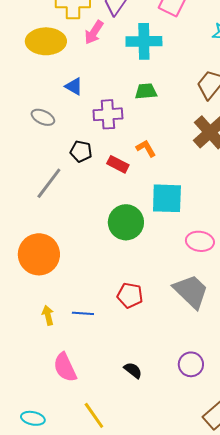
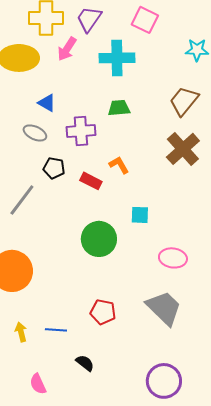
gray ellipse: (43, 117) -> (35, 133), moved
cyan square: (167, 198) -> (140, 215), size x0.6
purple circle: (191, 364) -> (164, 381), size x1.4
pink semicircle: (65, 367) -> (38, 384), size x0.7
black semicircle: (133, 370) -> (85, 363), moved

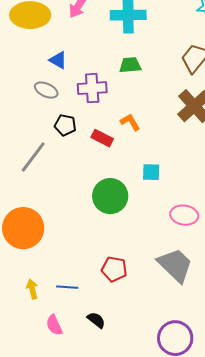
pink semicircle: (38, 384) -> (54, 325), moved

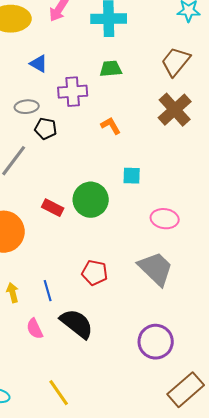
gray ellipse: (46, 90) -> (27, 107), moved, turned -30
red rectangle: (102, 138) -> (53, 208), moved
blue line: (67, 287) -> (48, 291), turned 70
black semicircle: (96, 320) -> (77, 324), size x1.8

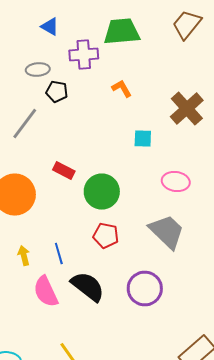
green trapezoid: (111, 69) -> (122, 32), size x1.6
brown cross: (175, 110) -> (187, 108), moved
green circle: (91, 200) -> (102, 192), moved
pink semicircle: (35, 329) -> (46, 292), size x1.5
purple circle: (156, 342) -> (145, 288), moved

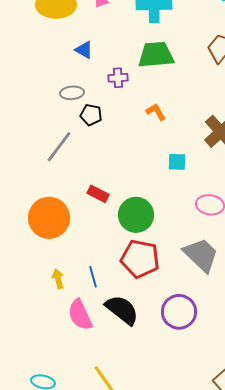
purple cross: (84, 54) -> (118, 78), size x0.7
red pentagon: (106, 236) -> (140, 259), size x1.5

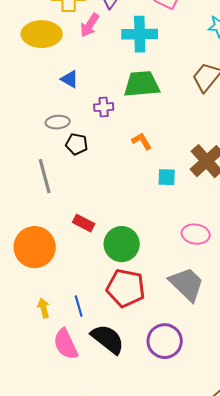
gray line: (59, 147) -> (45, 176), turned -52
cyan square: (177, 162) -> (167, 177), moved

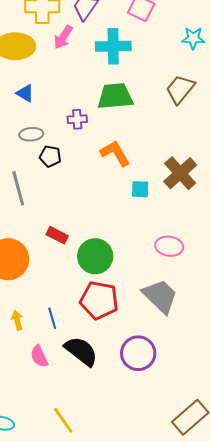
blue triangle: (70, 79) -> (25, 93), moved
orange L-shape: (142, 141) -> (115, 153), size x1.5
pink semicircle: (66, 344) -> (39, 356), size x0.7

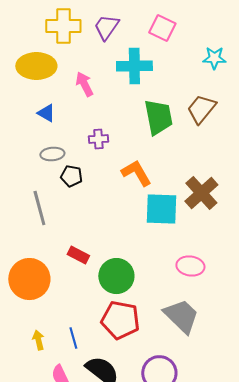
pink arrow: (63, 37) -> (84, 84), moved, turned 120
green trapezoid: (115, 96) -> (158, 117), moved, turned 84
cyan square: (140, 189) -> (161, 209), size x1.8

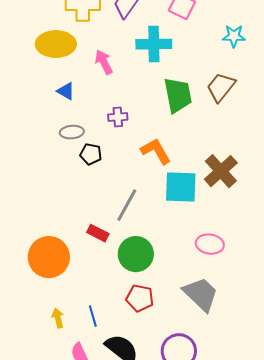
gray line: (39, 208) -> (127, 205), moved, turned 44
red pentagon: (120, 320) -> (140, 298), size x0.7

